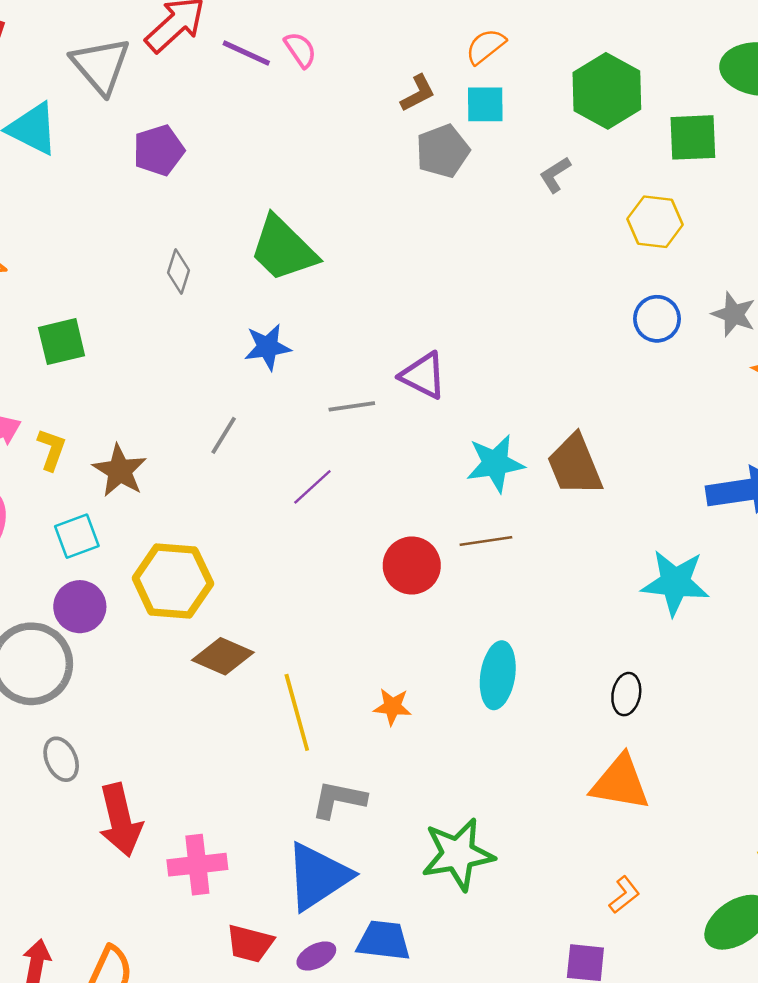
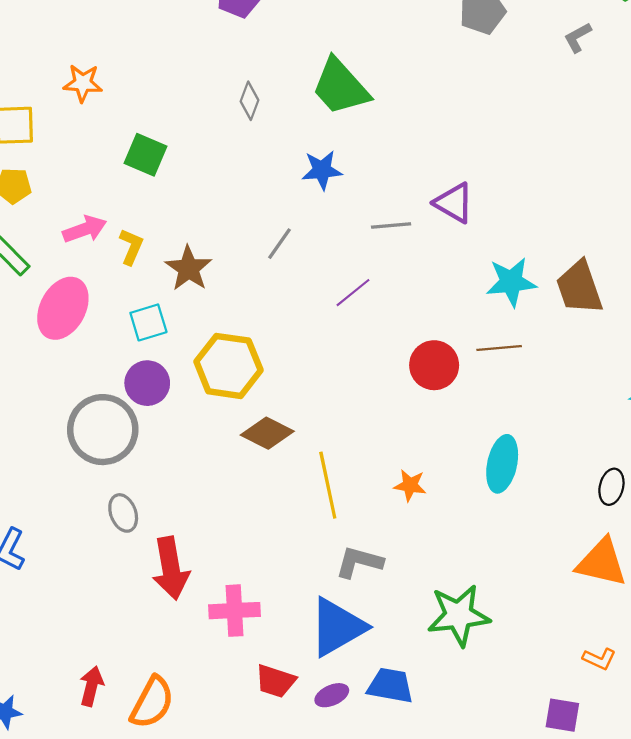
green square: (62, 342) -> (145, 155), turned 33
orange L-shape: (624, 895) -> (599, 659), turned 60

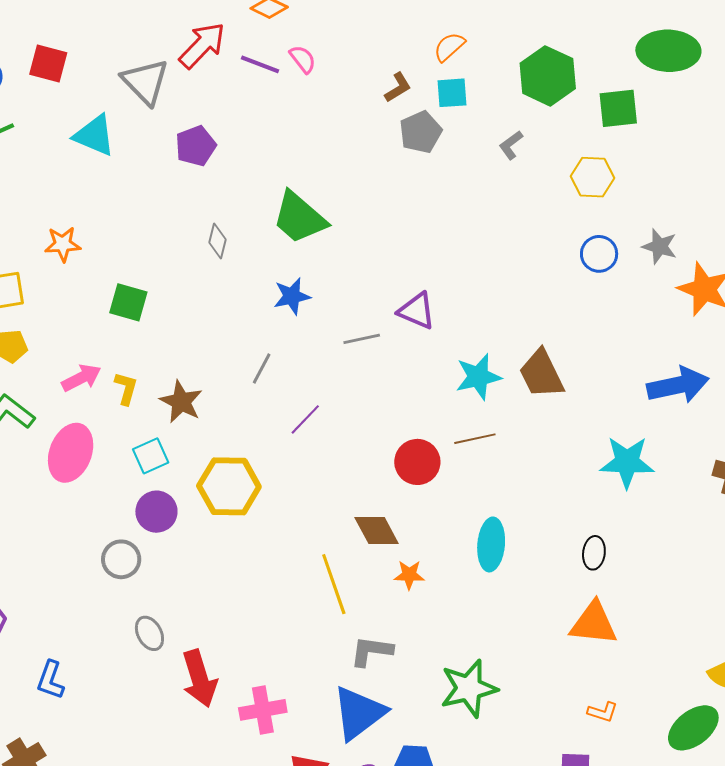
purple line: (353, 293) -> (305, 419), moved
gray circle: (103, 430) -> (121, 559), size x0.6
brown diamond: (267, 433) -> (377, 531), moved, turned 42

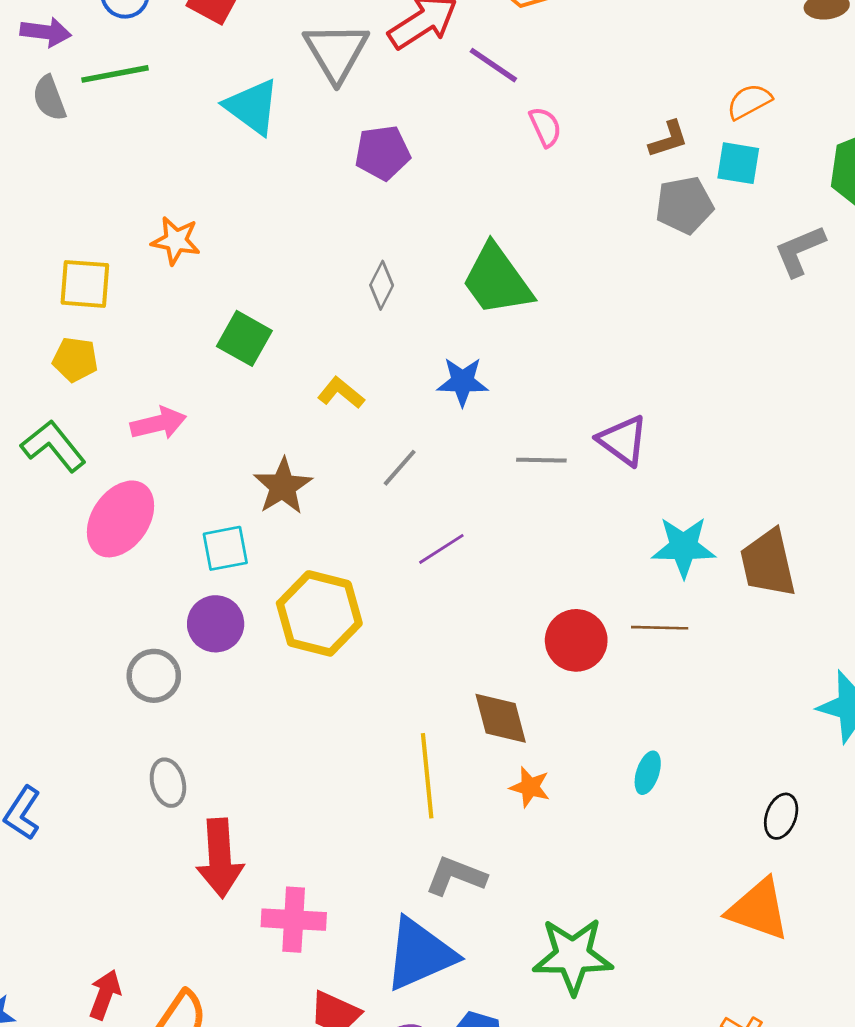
pink semicircle: (303, 59) -> (545, 127), moved
gray L-shape: (511, 145) -> (800, 251), size x1.4
yellow L-shape: (126, 388) -> (341, 393), moved, turned -80
cyan ellipse: (491, 544) -> (648, 773), size x0.6

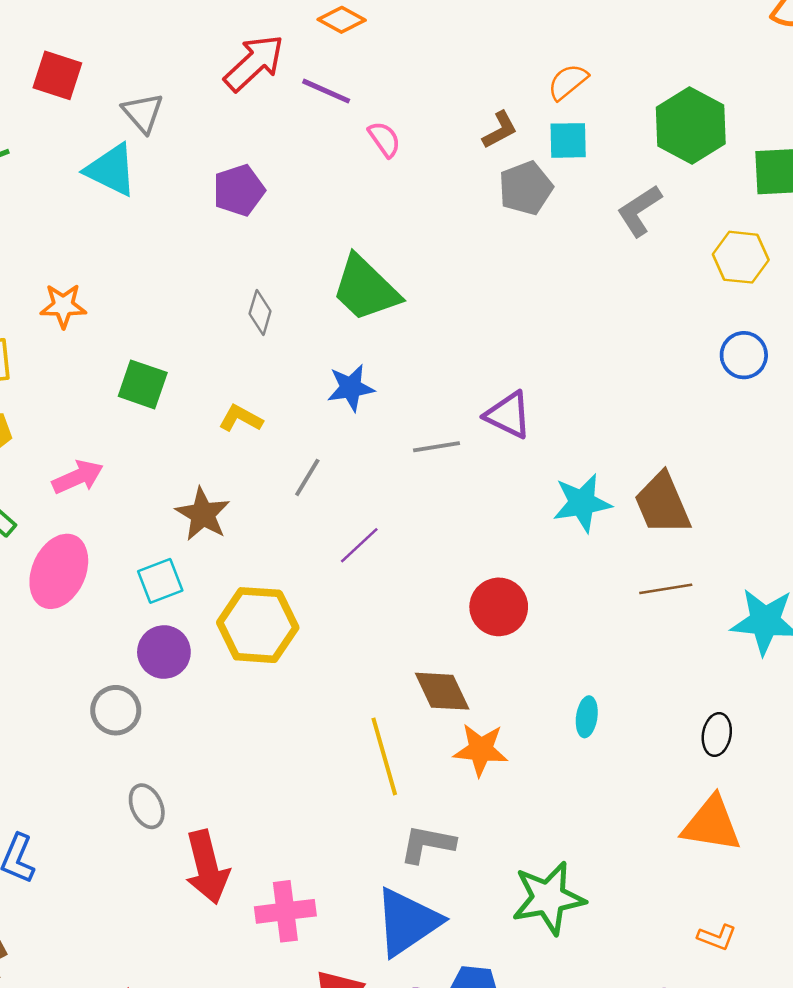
gray triangle: (336, 52) -> (143, 113), moved, size x0.7
brown line: (660, 628) -> (666, 589), moved
orange star: (530, 787) -> (481, 750), size x1.4

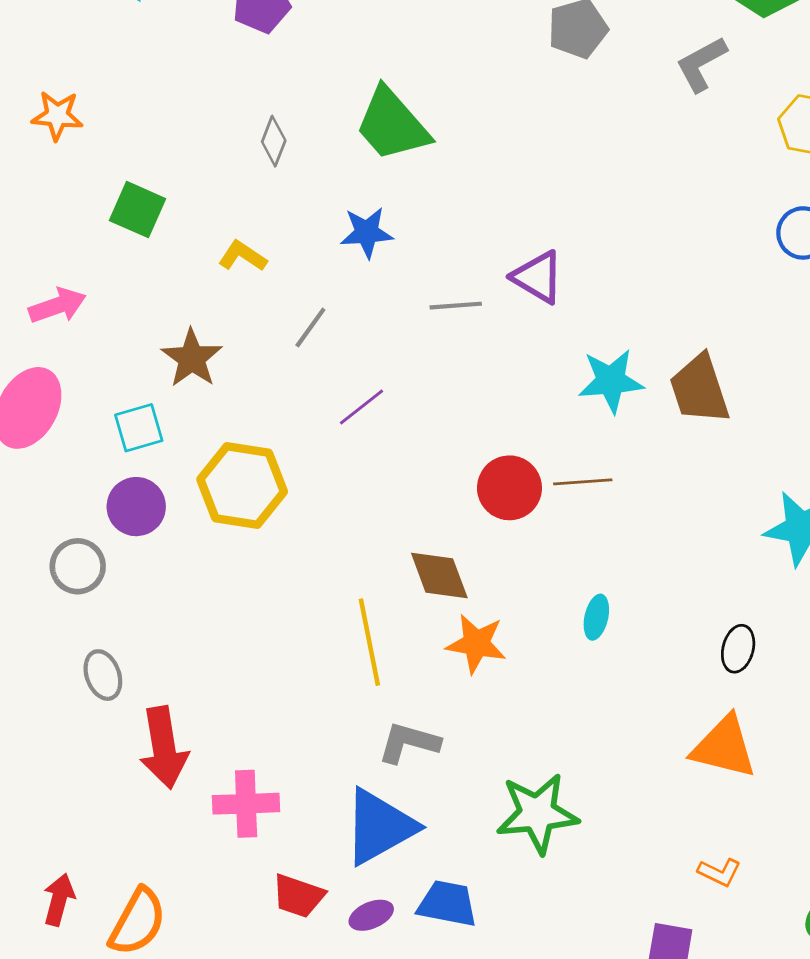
brown line: (666, 589) -> (583, 482), moved

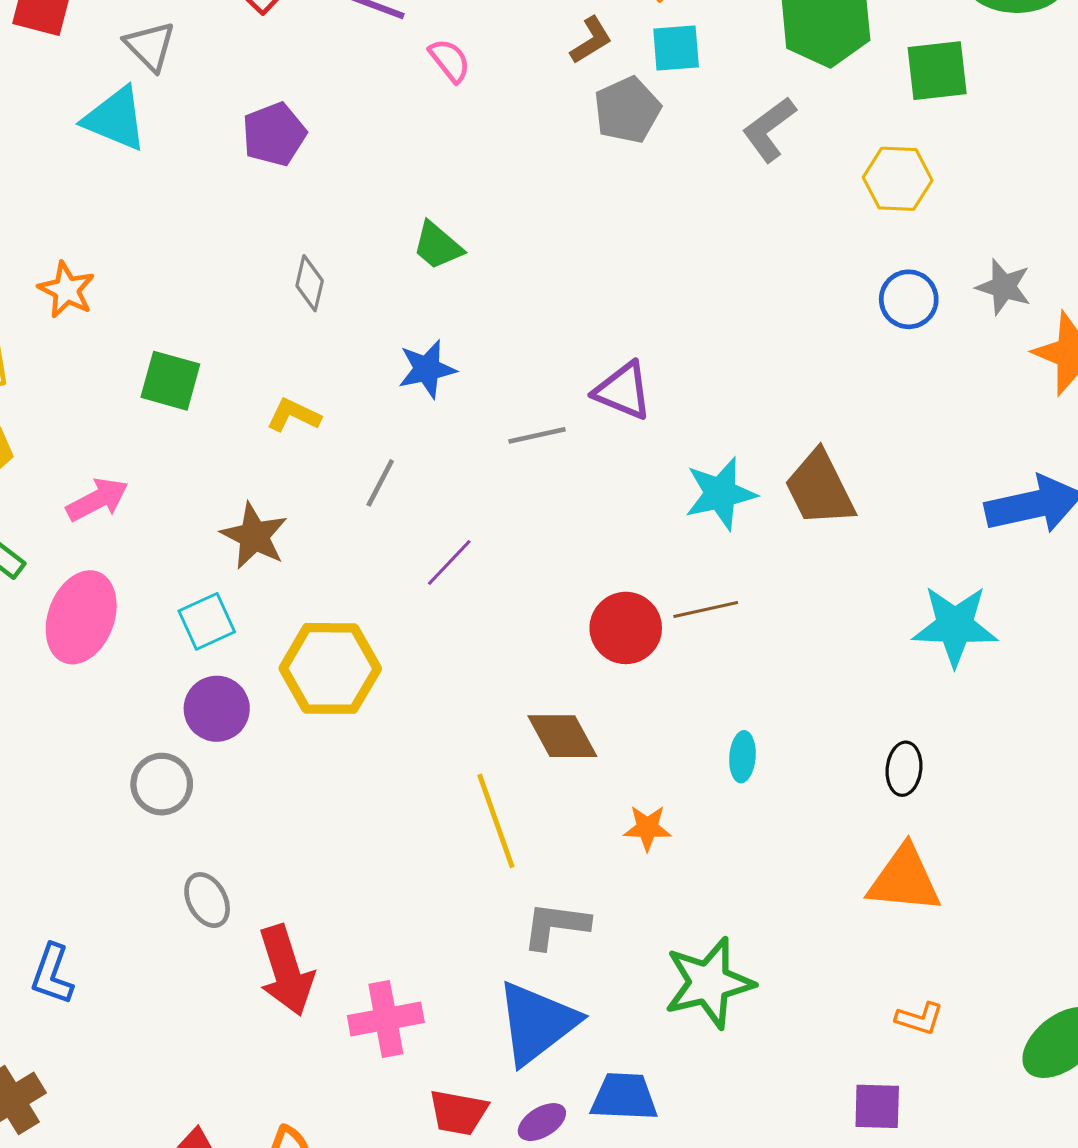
orange star: (57, 116) -> (67, 290), turned 30
green trapezoid: (392, 124) -> (438, 246), size x0.6
orange star: (476, 644) -> (647, 828), moved, size x0.7

